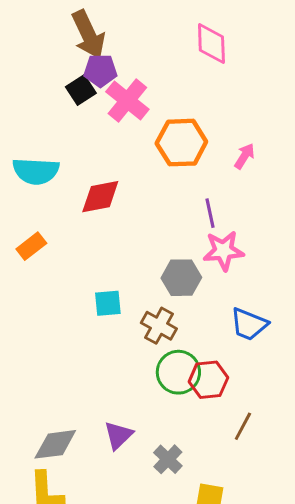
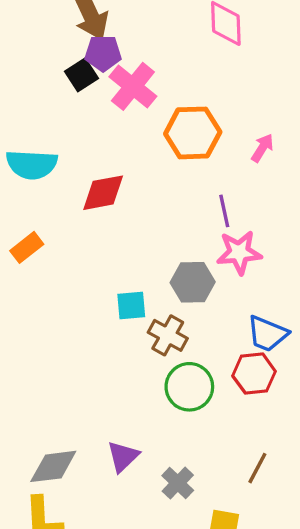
cyan square: (108, 303) -> (131, 305), moved
red hexagon: (208, 380) -> (254, 374), moved
brown line: (243, 426) -> (257, 468), moved

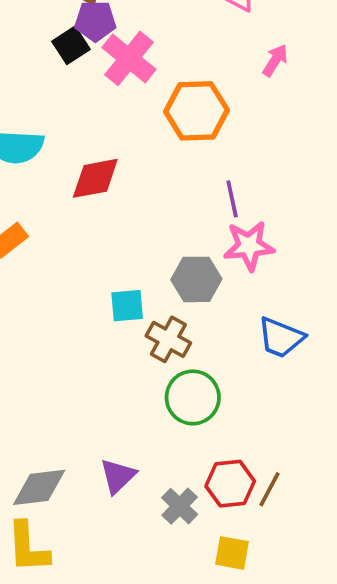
pink arrow: (262, 148) -> (275, 60), moved
red hexagon: (254, 374) -> (230, 484), moved

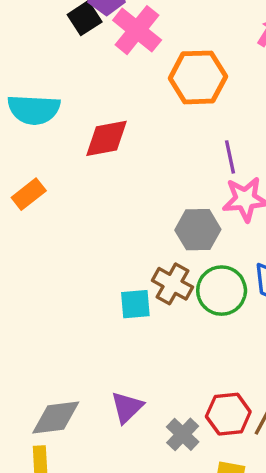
cyan square: (127, 306) -> (135, 304), moved
green circle: (193, 397) -> (222, 291), moved

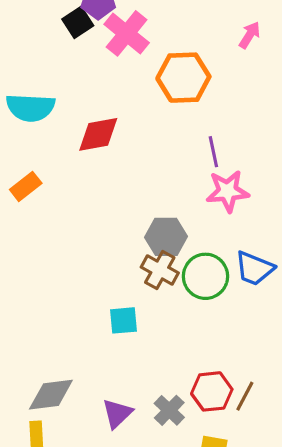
gray hexagon: (198, 230) -> (166, 237), moved
cyan square: (135, 304) -> (123, 320), moved
purple triangle: (127, 407) -> (117, 414), moved

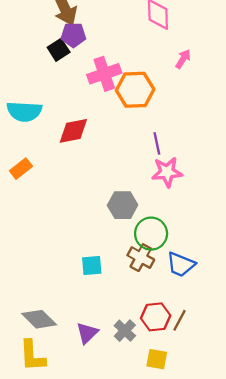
pink cross: (127, 33) -> (104, 74), moved, turned 32
blue trapezoid: (254, 268) -> (181, 264), moved
brown cross: (160, 270) -> (141, 258), moved
gray diamond: (51, 395) -> (39, 319), turned 52

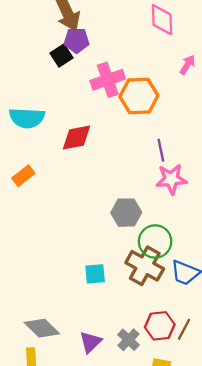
brown cross: (141, 258) -> (145, 266), size x1.4

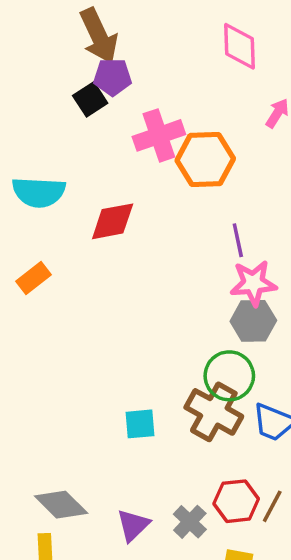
gray hexagon: (126, 213) -> (253, 321), moved

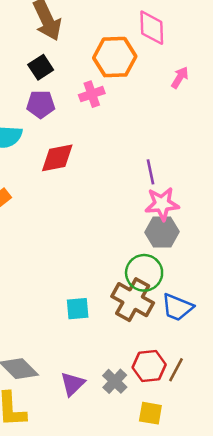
purple pentagon: (113, 77) -> (41, 104), moved
pink cross: (159, 135) -> (92, 94), size x0.7
orange hexagon: (205, 160) -> (115, 57), moved

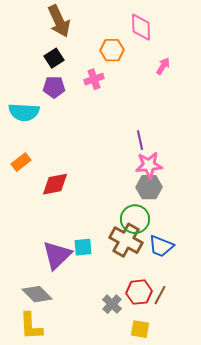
orange hexagon: (115, 57) -> (112, 50), size x0.7
red diamond: (57, 158) -> (55, 184), moved
purple triangle: (73, 384) -> (57, 255), moved, size x1.5

